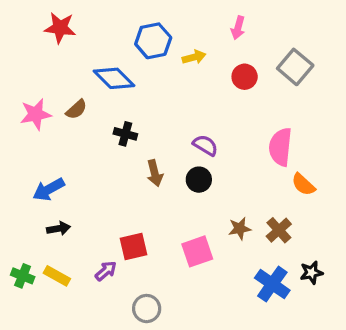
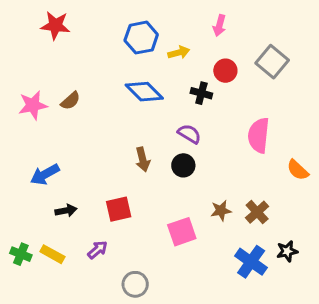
blue diamond: (114, 78) -> (144, 92), moved
black cross: (125, 134) -> (201, 93), moved
orange semicircle: (303, 184) -> (298, 170), moved
black arrow: (58, 229) -> (66, 211), moved
red square: (134, 246) -> (119, 209), moved

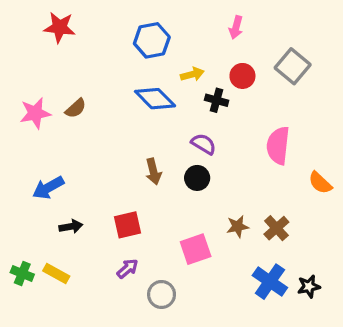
yellow arrow: (179, 53) -> (192, 74), moved
purple arrow: (98, 250) -> (128, 269), moved
black star: (287, 251) -> (309, 286), moved
gray circle: (135, 284) -> (162, 294), moved

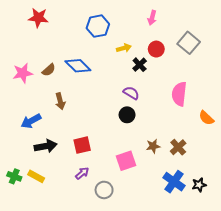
blue diamond: (155, 99) -> (78, 66), moved
black cross: (217, 100) -> (140, 65), turned 32
brown arrow: (153, 171) -> (60, 101), moved
black arrow: (71, 227) -> (46, 146), size x1.5

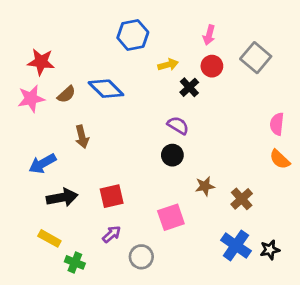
red star: (38, 18) -> (41, 62), moved
pink arrow: (152, 18) -> (209, 35), moved
pink semicircle: (179, 94) -> (277, 124), moved, size x0.7
brown star: (153, 146) -> (205, 186), moved
green cross: (14, 176) -> (75, 262), moved

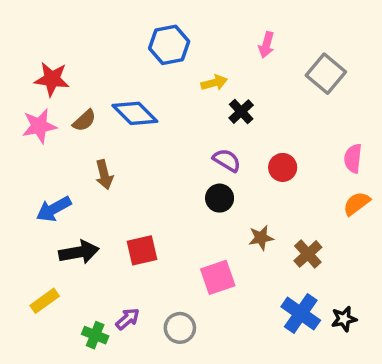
red circle: (212, 66) -> (283, 167), moved
orange semicircle: (280, 159) -> (357, 203), turned 100
purple arrow: (112, 234) -> (128, 319), moved
yellow rectangle: (49, 238) -> (45, 301), moved, turned -65

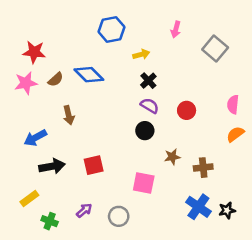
black cross: (241, 112) -> (148, 81), moved
brown cross: (308, 254) -> (203, 168), turned 36
pink square: (218, 277) -> (144, 183), turned 30
green cross: (95, 335) -> (50, 221), moved

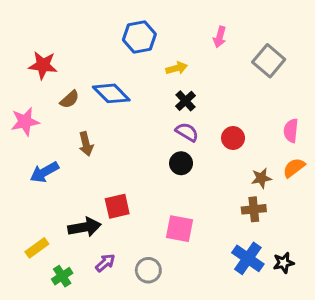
pink star: (26, 83) -> (25, 122), moved
brown star: (172, 157) -> (261, 178), moved
black arrow: (52, 166) -> (84, 227), moved
green cross: (50, 221) -> (62, 276), turned 35

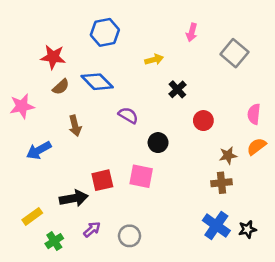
blue hexagon: (139, 37) -> (105, 32), moved
red star: (43, 65) -> (53, 57), moved
black cross: (185, 101) -> (177, 89), moved
purple semicircle: (187, 132) -> (128, 115), moved
pink square: (180, 229) -> (141, 176), moved

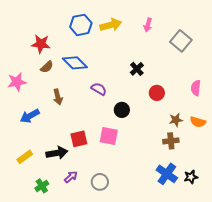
yellow arrow: (154, 60) -> (111, 25), moved, size x1.5
orange semicircle: (257, 146) -> (198, 122), moved, turned -126
yellow rectangle: (32, 216) -> (25, 157), moved

